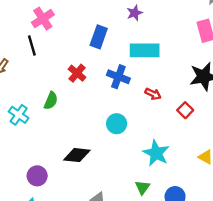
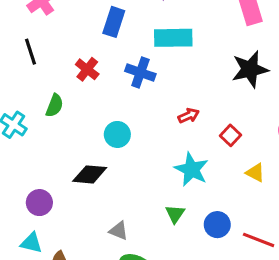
black line: (32, 46) -> (30, 52), moved
red arrow: (153, 94) -> (189, 116), moved, turned -49
red square: (185, 110) -> (230, 135), moved
cyan circle: (117, 124) -> (117, 134), moved

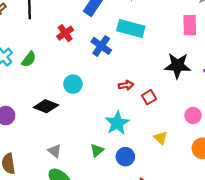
green semicircle: (55, 106) -> (29, 59), moved
red square: (230, 135) -> (149, 97), moved
blue circle: (217, 225) -> (125, 157), moved

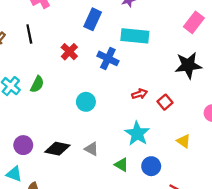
pink rectangle: (190, 25) -> (194, 22), turned 48
black diamond: (46, 106) -> (57, 149), moved
green triangle: (97, 150) -> (122, 165), turned -40
gray triangle: (55, 151) -> (91, 149), moved

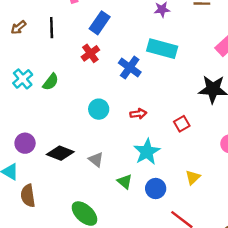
blue rectangle: (93, 19) -> (100, 23), moved
red arrow: (140, 94) -> (138, 114), moved
yellow triangle: (184, 141) -> (193, 177), moved, turned 32

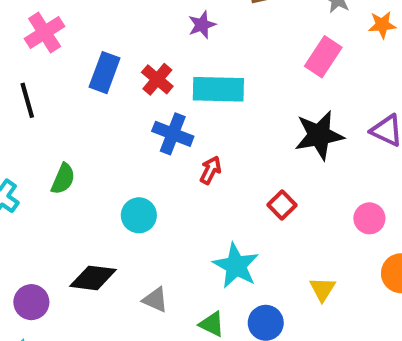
red cross: (90, 53) -> (157, 79), moved
green semicircle: (51, 82) -> (63, 179), moved
red arrow: (138, 114) -> (210, 170), moved, turned -42
black diamond: (60, 153) -> (93, 278), moved

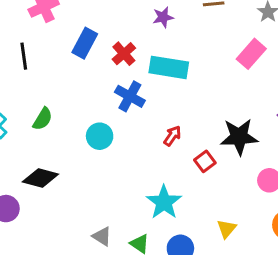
black star: (319, 135) -> (239, 137), moved
red arrow: (210, 170) -> (172, 136), moved
cyan circle: (139, 215) -> (100, 136), moved
black diamond: (93, 278) -> (40, 178), moved
gray triangle: (155, 300) -> (102, 236), moved

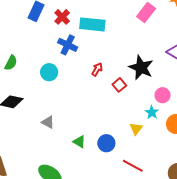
black star: (239, 137) -> (141, 68), turned 30
cyan star: (164, 202) -> (152, 112), moved, size x0.6
gray triangle: (102, 236) -> (48, 122), moved

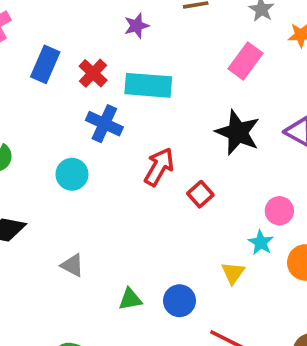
black star: (141, 68) -> (238, 132), moved
red arrow: (97, 69) -> (159, 167), size x1.5
green triangle: (79, 142) -> (130, 299), turned -40

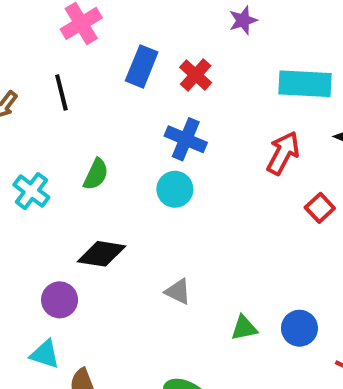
cyan rectangle: (148, 85) -> (305, 84), moved
blue cross: (104, 124) -> (186, 139), moved
red arrow: (159, 167) -> (283, 153), moved

